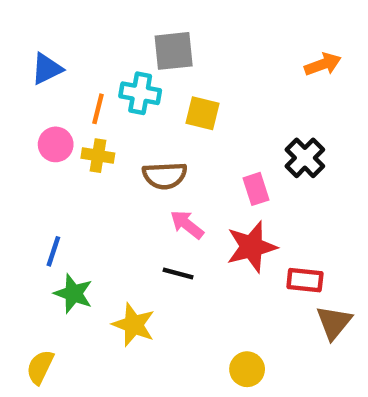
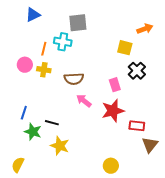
blue triangle: (47, 69) -> (33, 15), moved
yellow square: (203, 113) -> (125, 48), moved
black line: (178, 274) -> (52, 123), moved

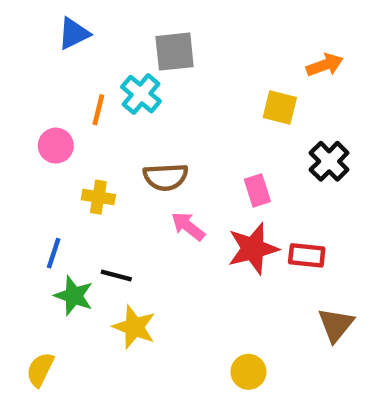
cyan cross: (63, 42) -> (141, 94), turned 30
yellow cross: (44, 70) -> (98, 197), moved
black cross: (137, 71) -> (329, 161), moved
red rectangle: (137, 126) -> (307, 255), moved

